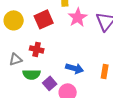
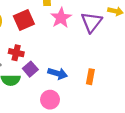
purple square: (50, 83) -> (30, 69), moved

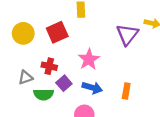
pink star: (61, 18) -> (89, 59), moved

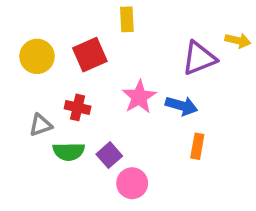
purple triangle: (127, 35) -> (199, 58), turned 30
purple square: (64, 83) -> (109, 155), moved
blue arrow: (92, 88) -> (181, 106), moved

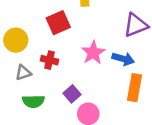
yellow circle: (37, 56) -> (16, 40), moved
orange rectangle: (197, 146) -> (134, 88), size x1.5
green semicircle: (69, 152) -> (33, 101), moved

